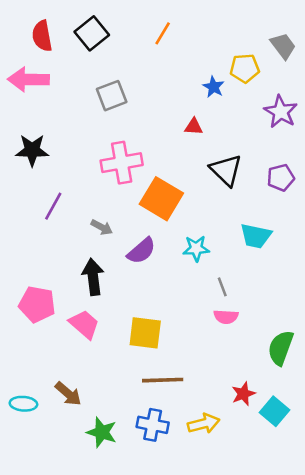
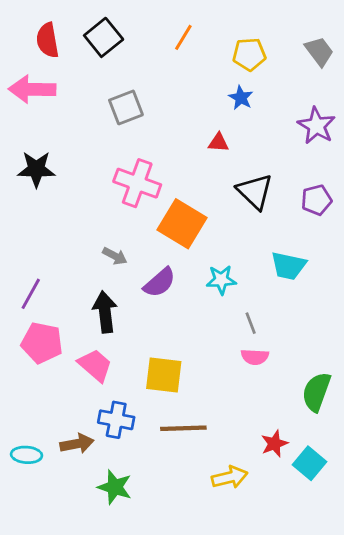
yellow pentagon: (245, 68) -> (249, 54), moved
pink cross: (122, 163) -> (137, 183), turned 30
purple line: (53, 206) -> (31, 294), moved
brown arrow: (68, 394) -> (77, 444), turned -52
blue cross: (153, 425) -> (116, 420), moved

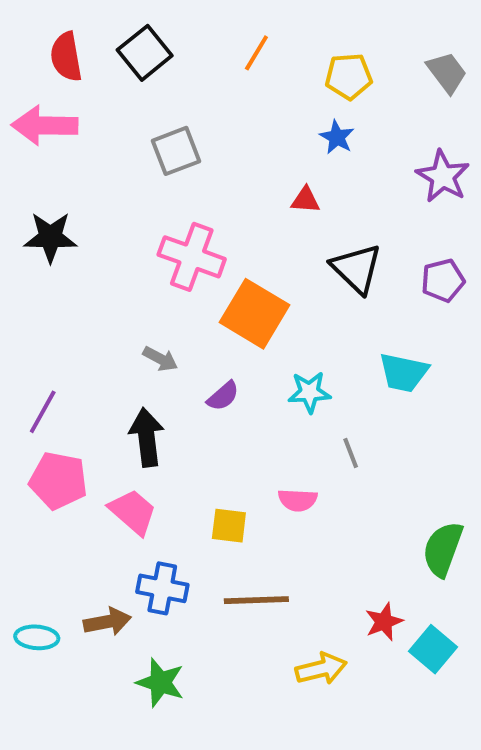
purple semicircle: (160, 283) -> (223, 396), size x0.7
pink semicircle: (255, 357) -> (298, 500), moved
yellow square: (164, 375) -> (229, 526), size x0.7

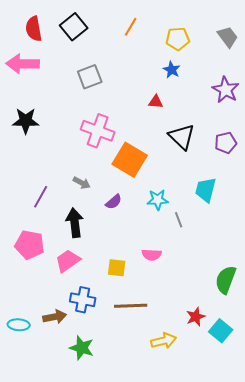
cyan trapezoid: (404, 373) -> (206, 190), turned 92
purple line: (43, 412) -> (41, 197), moved
gray line: (351, 453) -> (179, 220), moved
pink trapezoid: (133, 512) -> (68, 261), turned -76

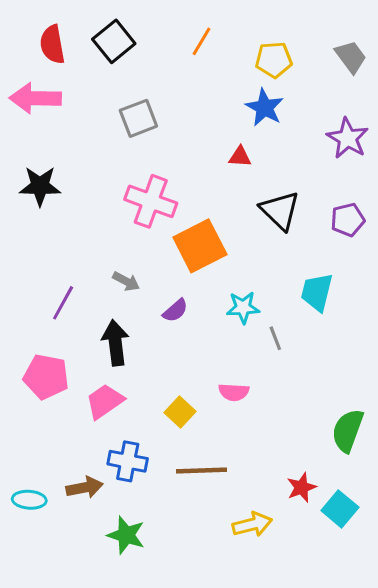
blue star: (172, 70) -> (265, 108), size x1.4
orange square: (130, 160) -> (200, 246), turned 32
yellow square: (117, 268) -> (180, 412), turned 36

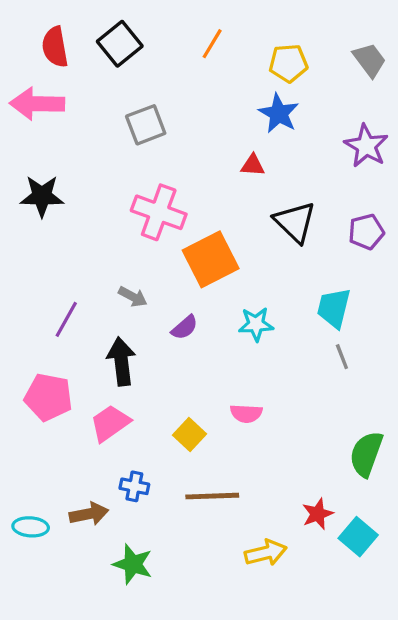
gray line: (275, 338) -> (342, 357), moved
blue cross: (128, 461) -> (134, 486), size x0.7

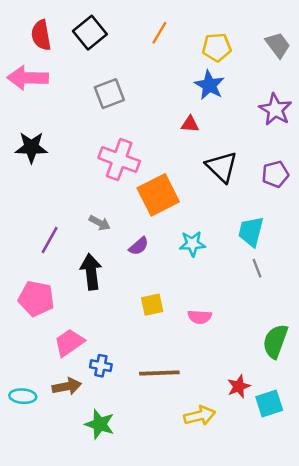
pink semicircle: (246, 413) -> (200, 317), moved
pink trapezoid: (110, 423) -> (69, 342), moved
yellow square: (189, 434) -> (152, 305), moved, turned 35
cyan square: (358, 537) -> (269, 403), turned 32

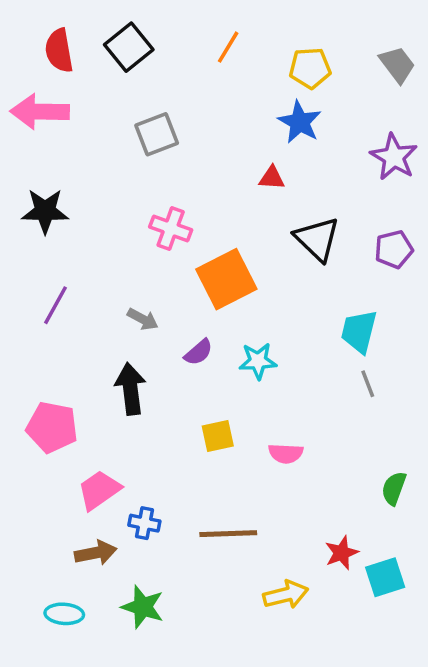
pink cross: (119, 160) -> (171, 228), size x0.7
purple line: (50, 240) -> (56, 305), moved
cyan star: (192, 244) -> (258, 361), moved
green semicircle: (275, 341) -> (394, 488), size x0.7
cyan ellipse: (23, 396) -> (64, 614), moved

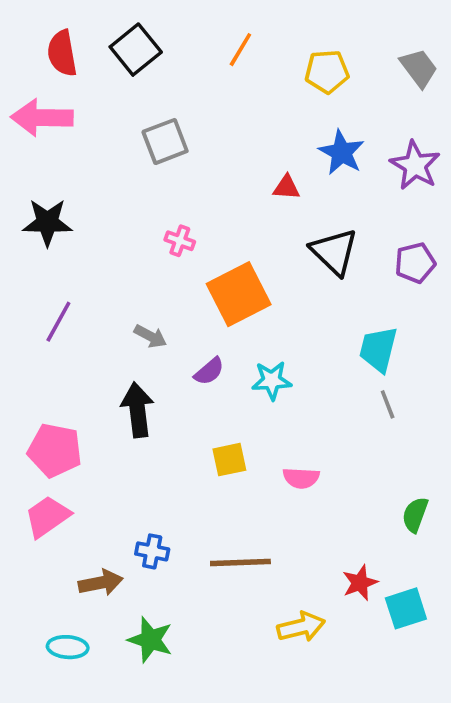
blue star: (300, 122) -> (342, 153), moved
pink cross: (171, 228) -> (180, 241), size x0.7
pink trapezoid: (99, 490) -> (47, 517), moved

